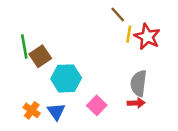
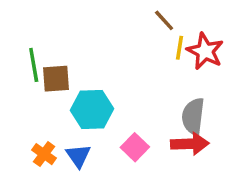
brown square: (40, 56) -> (56, 79), turned 30
red arrow: (136, 103) -> (190, 144), size x1.5

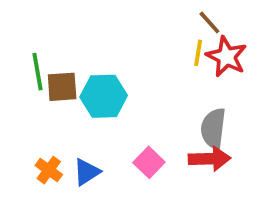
brown line: (164, 20) -> (209, 23), moved
cyan hexagon: (92, 110) -> (104, 96), moved
blue triangle: (78, 156) -> (87, 172), turned 32

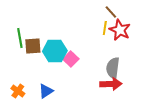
pink square: (149, 162) -> (71, 59), moved
orange cross: (49, 170) -> (18, 91), moved

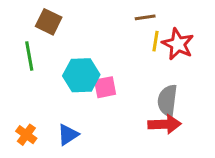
brown line: (111, 12) -> (145, 17), moved, turned -56
brown square: (33, 46) -> (49, 22), moved, turned 30
pink square: (71, 59) -> (105, 87), turned 35

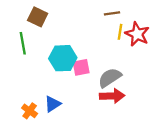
gray semicircle: (167, 101) -> (110, 78), moved, turned 50
red arrow: (164, 124) -> (112, 96), moved
orange cross: (26, 135) -> (30, 111), moved

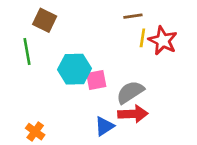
blue triangle: (52, 104) -> (104, 126), moved

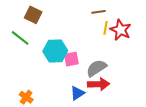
green line: (27, 51) -> (20, 38), turned -42

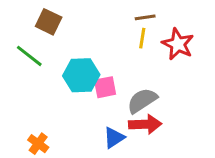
yellow line: (105, 28) -> (142, 38), moved

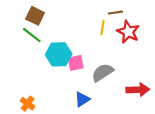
brown line: (145, 17) -> (115, 13), moved
green line: (29, 56) -> (32, 35), moved
red arrow: (145, 124) -> (138, 90), moved

